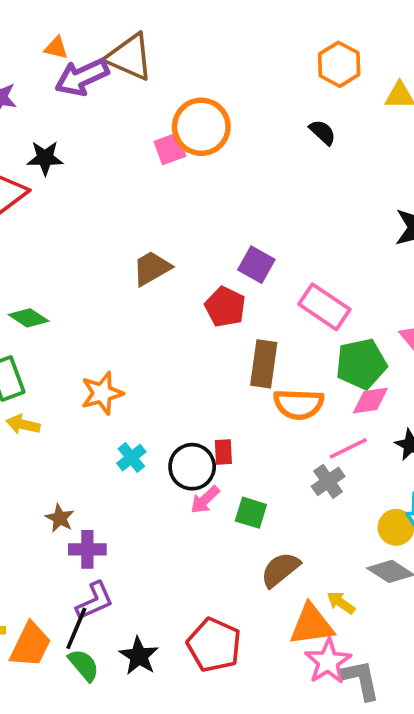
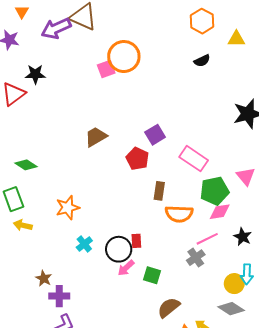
orange triangle: (56, 48) -> (22, 12), moved, turned 48
black semicircle: (323, 132) -> (202, 61), moved, turned 112
purple square: (256, 265) -> (155, 135), turned 30
brown rectangle: (264, 364) -> (159, 191), size x0.7

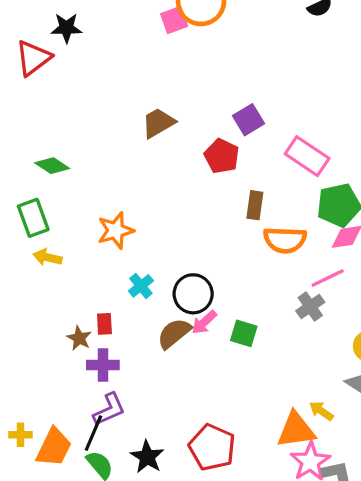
red rectangle: (136, 241) -> (104, 324), moved
brown semicircle: (169, 308) -> (174, 333), moved

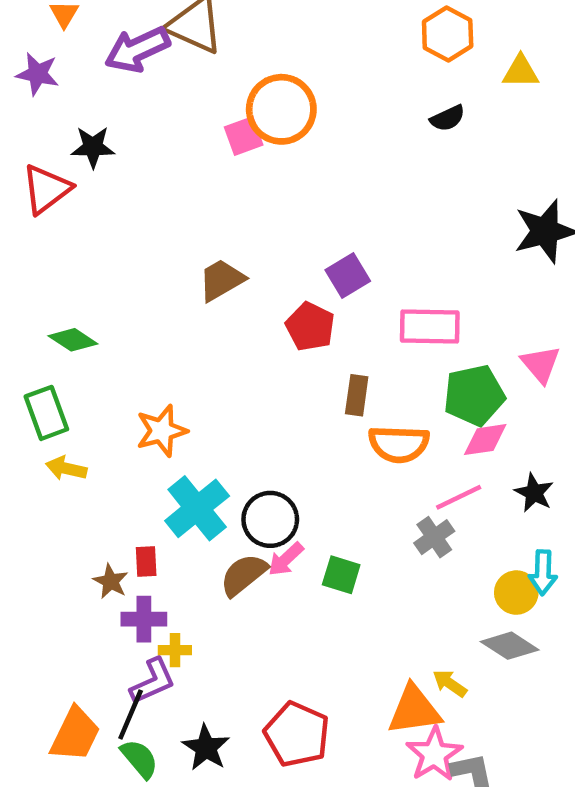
pink rectangle: (307, 156) -> (430, 327), turned -33
cyan cross: (141, 286) -> (197, 508), size x1.8
yellow cross: (21, 435) -> (175, 650), moved

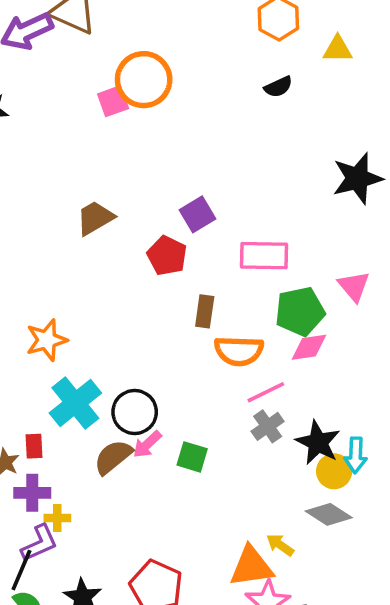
black star: (534, 493) -> (318, 443), moved, size x1.4
pink line: (459, 497) -> (266, 392), moved

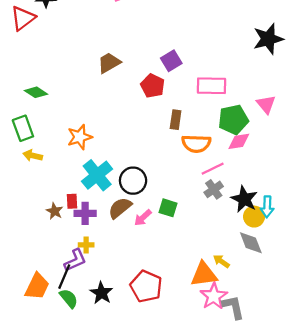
pink arrow: (147, 444) -> (143, 218), moved
purple cross: (32, 493) -> (85, 213), moved
gray diamond: (329, 514) -> (251, 243), turned 36

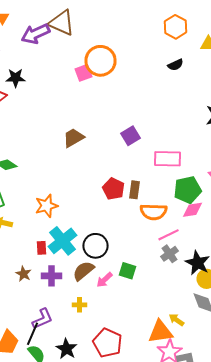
red pentagon: (153, 86) -> (114, 189), moved
red rectangle: (72, 201) -> (42, 248), moved
yellow cross: (86, 245) -> (80, 305), moved

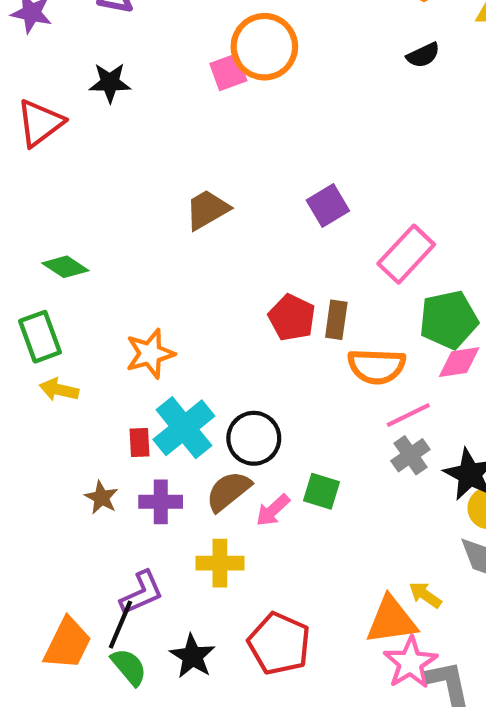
black star: (16, 78) -> (110, 83), moved
pink rectangle: (168, 159) -> (406, 254), turned -48
yellow cross: (80, 305) -> (220, 563), size x1.5

